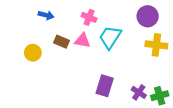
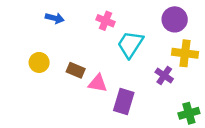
pink triangle: (82, 41) -> (98, 83), moved
brown rectangle: (61, 42) -> (76, 70), moved
purple cross: (139, 92) -> (164, 75), moved

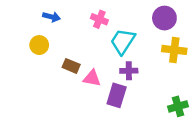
yellow circle: (39, 62) -> (39, 45), moved
purple cross: (164, 75) -> (129, 71), moved, turned -35

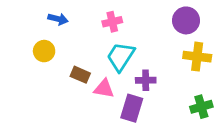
pink cross: (99, 19) -> (112, 22), turned -35
cyan trapezoid: (123, 41) -> (121, 57), moved
green cross: (178, 106) -> (201, 107), moved

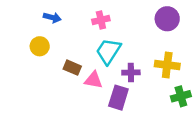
yellow cross: (197, 57) -> (167, 65), moved

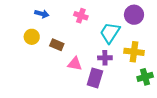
pink cross: (101, 20) -> (81, 16), turned 32
cyan trapezoid: (108, 51) -> (110, 33), moved
brown rectangle: (72, 68) -> (57, 45), moved

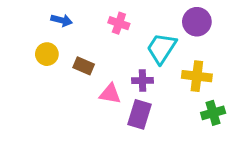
purple cross: (105, 58) -> (142, 81), moved

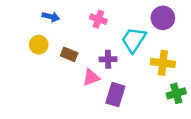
purple cross: (142, 81) -> (108, 59), moved
pink triangle: (110, 94) -> (91, 78), turned -30

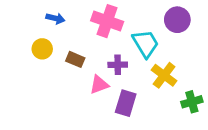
pink cross: (98, 19) -> (107, 21), size x1.6
cyan trapezoid: (134, 40) -> (146, 44), turned 116
yellow cross: (163, 63) -> (164, 75), moved, turned 30

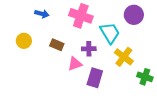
yellow circle: (42, 49) -> (24, 41), moved
green cross: (192, 102) -> (145, 77), turned 35

